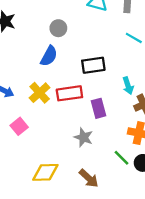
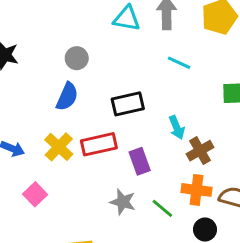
green line: (122, 158) -> (162, 208), moved

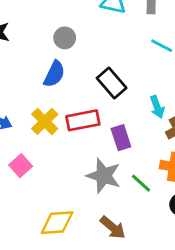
black rectangle: (128, 104) -> (112, 83), turned 60
gray star: (123, 202) -> (104, 176), size x1.4

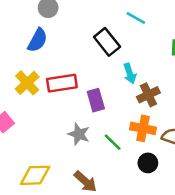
black rectangle: (112, 83) -> (107, 42), moved
gray star: (104, 176) -> (79, 134), size x0.7

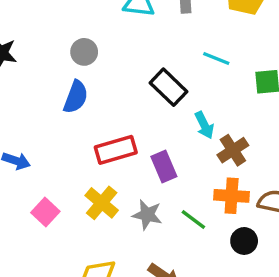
cyan line: (136, 18) -> (216, 58), moved
yellow cross: (27, 83) -> (102, 203), moved

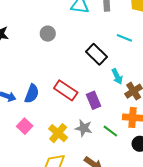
blue semicircle: (76, 97) -> (32, 94), moved
red rectangle: (116, 150) -> (66, 90), turned 50
yellow cross: (102, 203) -> (58, 133), moved

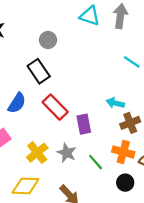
black rectangle: (97, 54) -> (39, 71), moved
cyan arrow: (117, 76) -> (115, 103), turned 119

